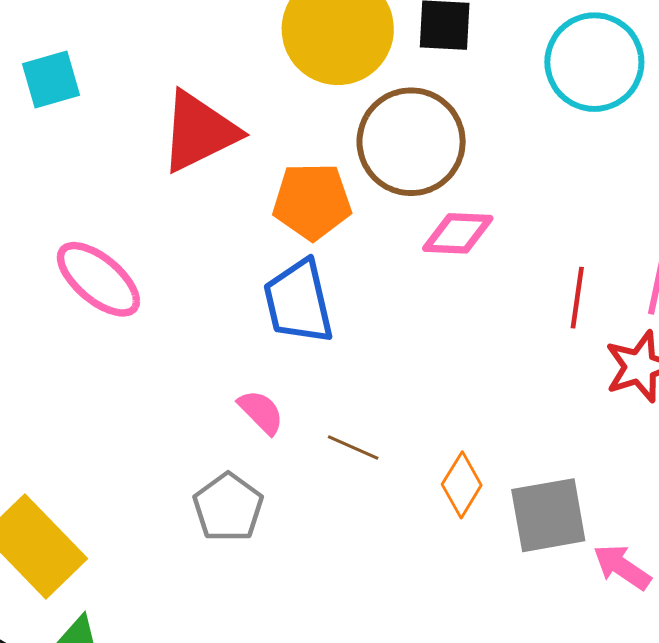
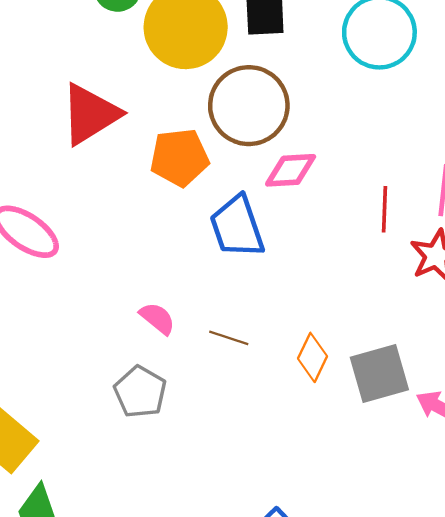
blue trapezoid: (298, 302) -> (237, 227), moved

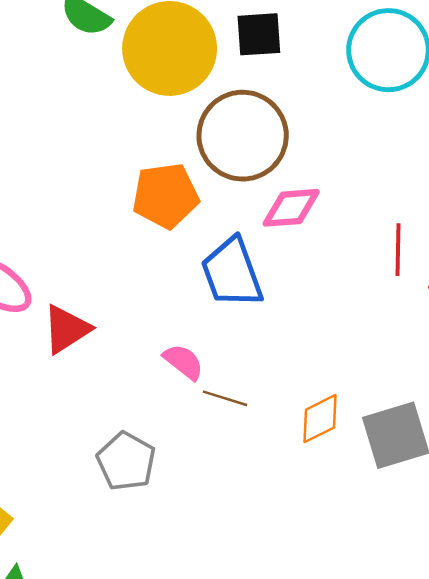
red triangle: (90, 114) -> (66, 329), moved, size x0.7
pink semicircle: (157, 318) -> (183, 362), moved
orange diamond: (313, 357) -> (320, 419), turned 39

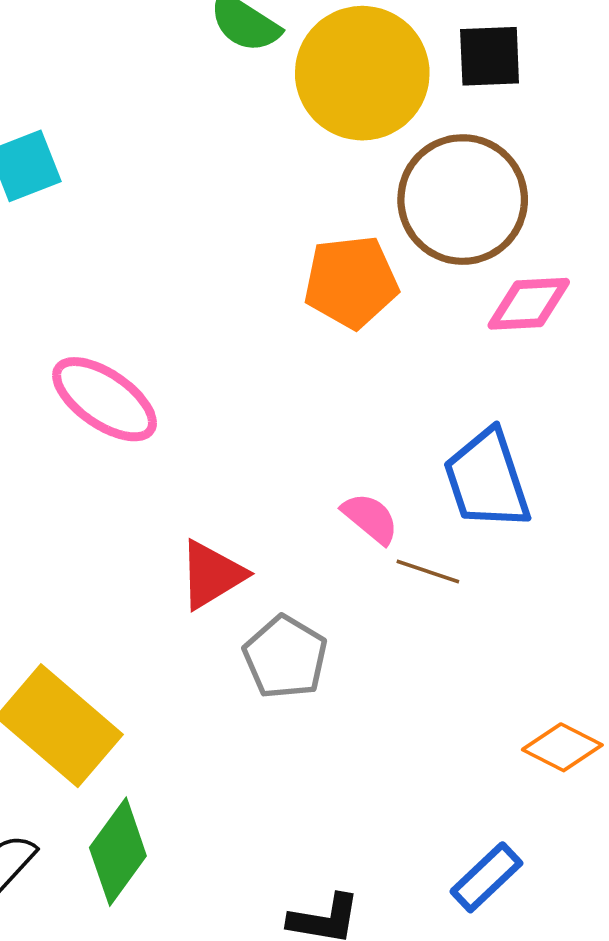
blue trapezoid: (232, 273) -> (487, 480), moved
red triangle: (66, 329) -> (212, 575), moved
orange diamond: (320, 419) -> (562, 747), moved, turned 52

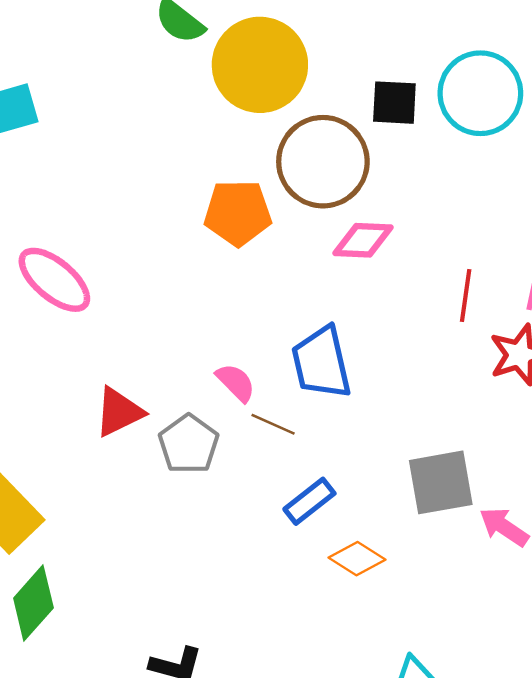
black square: (490, 56) -> (394, 103), moved
gray pentagon: (285, 657) -> (189, 444), moved
blue rectangle: (486, 877) -> (309, 501), moved

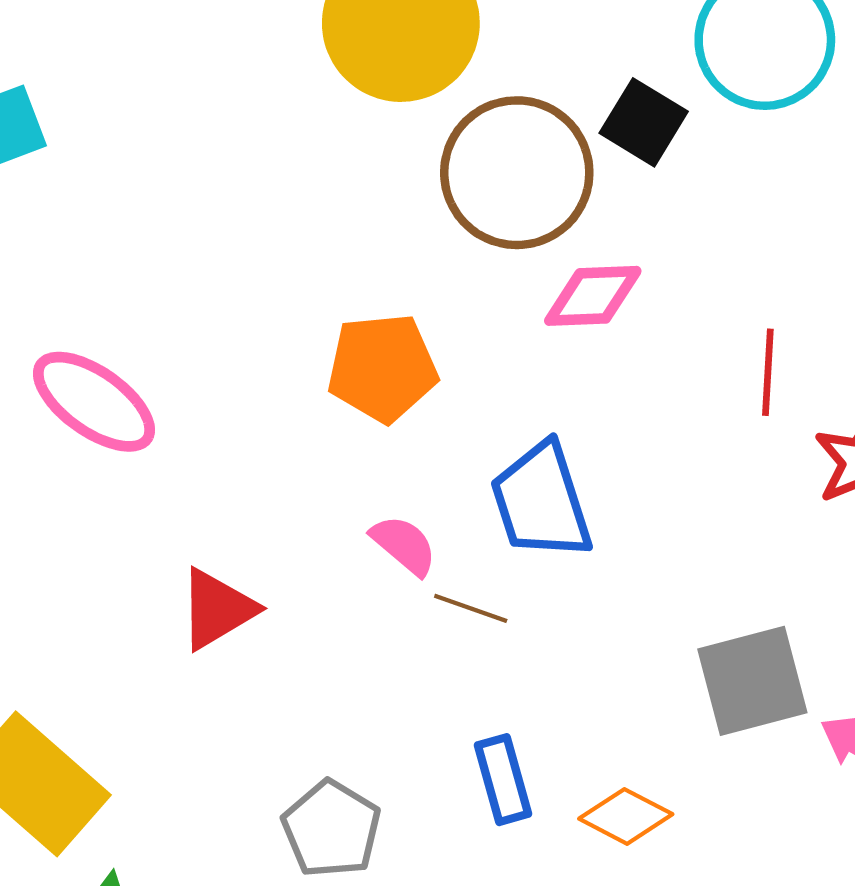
black square: (394, 103) -> (644, 122), moved, turned 33
orange pentagon: (238, 213) -> (382, 368), moved
gray pentagon: (189, 444) -> (331, 829), moved
blue rectangle: (309, 501) -> (503, 780), moved, turned -63

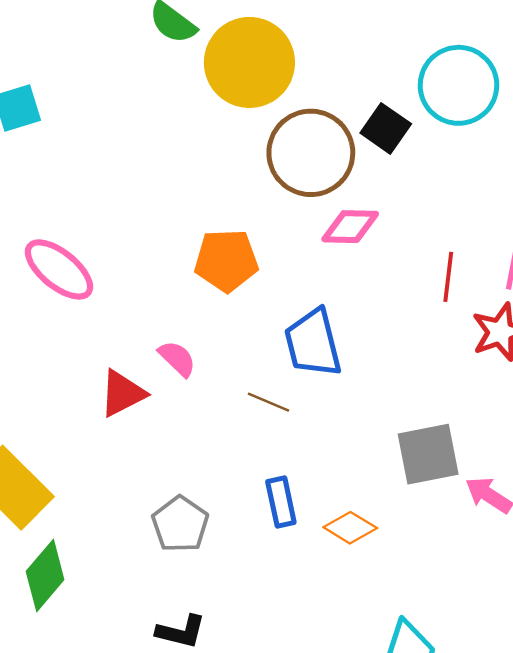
pink semicircle: (404, 545) -> (177, 359), moved

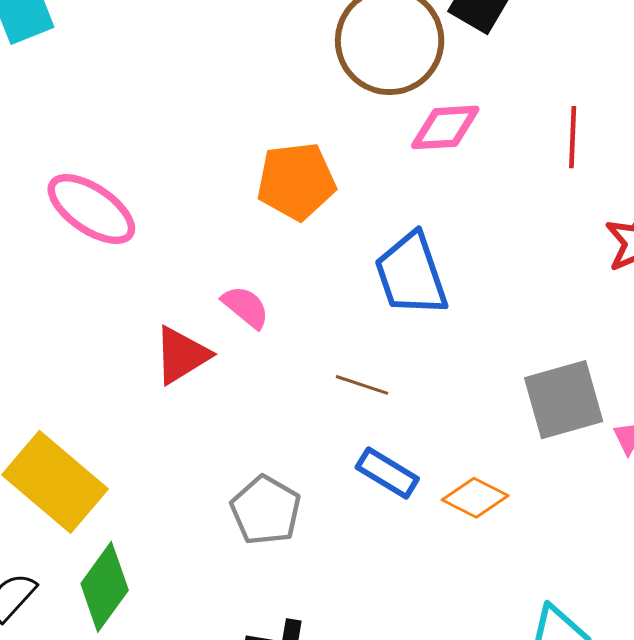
red line: (448, 277) -> (573, 137), moved
brown line: (268, 402) -> (362, 385), moved
blue rectangle: (281, 502) -> (387, 473), turned -42

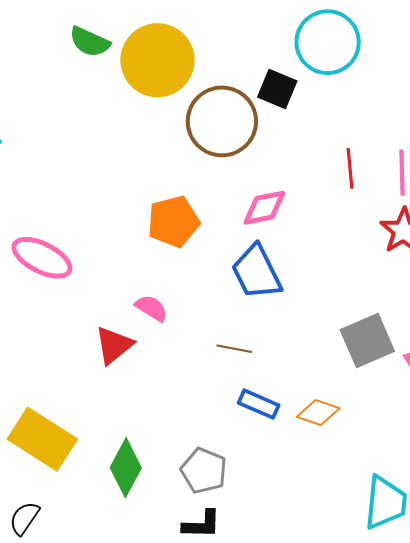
pink diamond: (445, 127) -> (264, 208), moved
gray pentagon: (266, 510) -> (204, 471), moved
green diamond: (105, 587) -> (126, 468), moved

